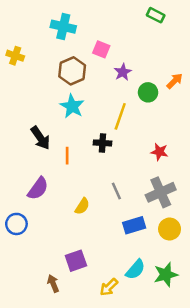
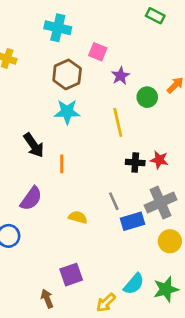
cyan star: (72, 106) -> (67, 112), turned -30
yellow line: (120, 116) -> (118, 122), turned -32
black cross: (102, 143) -> (135, 163), moved
yellow semicircle: (82, 206) -> (78, 217), turned -108
blue rectangle: (134, 225) -> (133, 221), moved

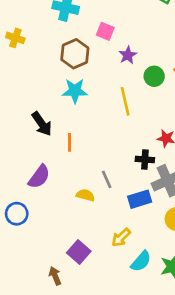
black cross: (135, 163) -> (145, 160), moved
gray line: (114, 201) -> (107, 179), moved
purple square: (71, 275) -> (79, 252), turned -30
yellow arrow: (106, 303) -> (121, 237), moved

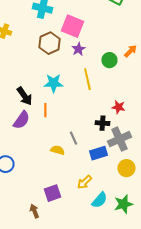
pink square: (105, 31) -> (72, 26), size x1.6
purple star: (128, 55) -> (78, 49), moved
cyan star: (75, 91) -> (53, 83), moved
purple semicircle: (39, 177) -> (21, 120), moved
purple square: (79, 252) -> (52, 193), turned 30

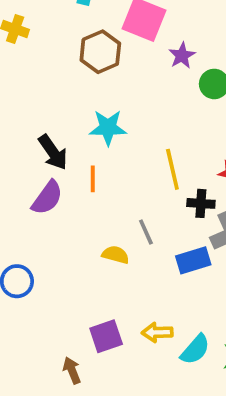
purple star: (78, 49) -> (182, 56), moved
yellow line: (87, 79) -> (172, 169), moved
yellow arrow: (84, 182) -> (157, 332), moved, turned 42

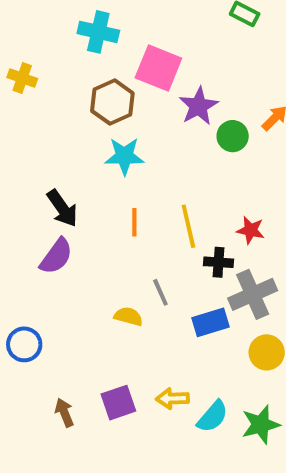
purple star: (182, 56) -> (199, 106), size x1.4
cyan star: (108, 128) -> (124, 156), moved
orange line: (93, 179) -> (134, 222), moved
brown arrow: (72, 370) -> (64, 413), moved

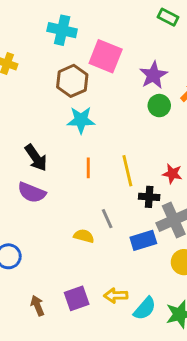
purple star: (199, 106) -> (153, 75), moved
purple semicircle: (56, 256) -> (32, 193), turned 76

